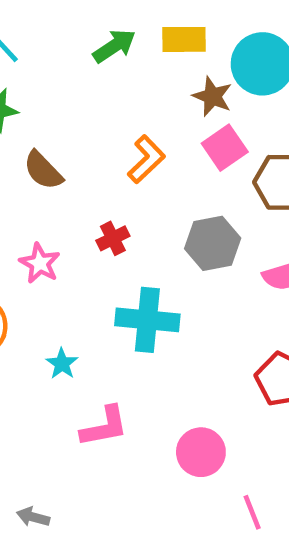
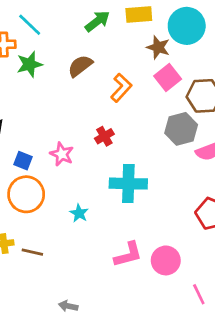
brown semicircle: (43, 170) -> (80, 66), moved, turned 100
gray hexagon: (213, 243) -> (181, 129), moved
pink L-shape: (104, 427) -> (128, 254), moved

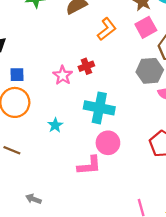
pink star: (62, 154) -> (63, 75), moved
blue square: (23, 161) -> (17, 75), turned -32
pink circle: (166, 260) -> (108, 143), moved

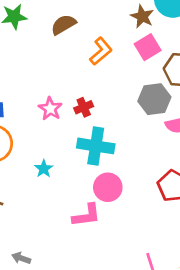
red cross: (86, 66) -> (84, 107), moved

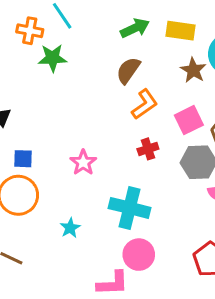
brown semicircle: (63, 25) -> (128, 70), moved, turned -30
pink square: (148, 47) -> (189, 120), moved
red cross: (84, 107) -> (148, 149), moved

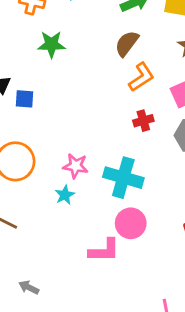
green star: (53, 58) -> (51, 44), moved
blue square: (23, 159) -> (24, 99), moved
pink star: (83, 163) -> (76, 166), moved, turned -30

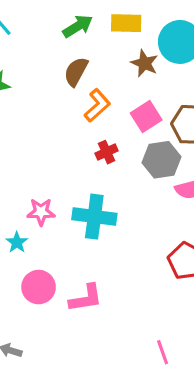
cyan star: (65, 195) -> (17, 242), moved
pink circle: (131, 223) -> (39, 287), moved

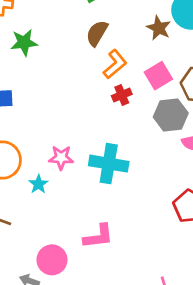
red cross: (107, 152) -> (122, 95), moved
pink circle: (39, 287) -> (52, 260), moved

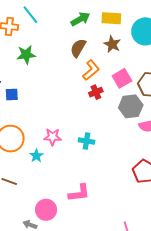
brown star: (159, 28) -> (112, 44), moved
cyan cross: (109, 164) -> (86, 141), size x0.6

